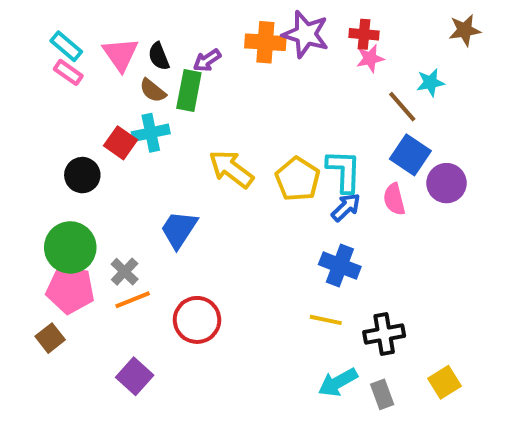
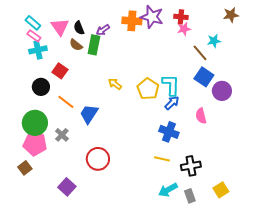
cyan cross: (151, 133) -> (38, 50), moved
yellow arrow: (231, 169) -> (115, 84), size x0.6
pink semicircle: (394, 199) -> (201, 116), moved
orange line: (133, 300) -> (66, 102), moved, turned 60

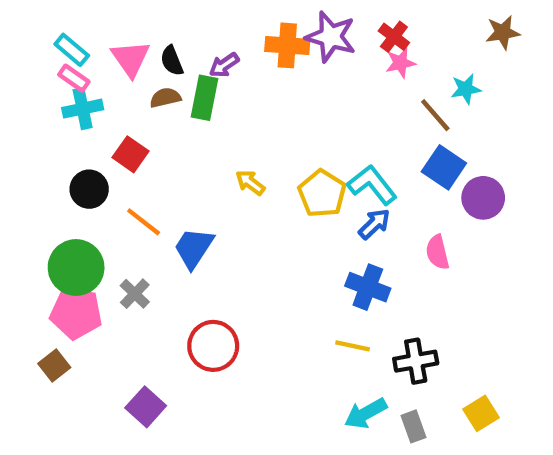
red cross: (181, 17) -> (394, 37), turned 32
brown semicircle: (76, 45) -> (165, 98), turned 128
cyan L-shape: (171, 85) -> (372, 185), turned -40

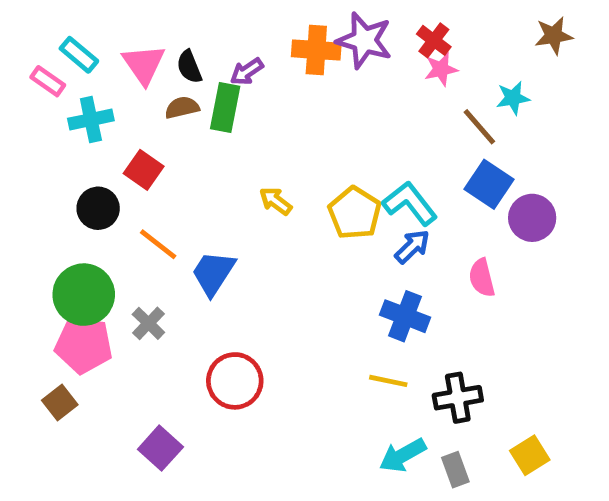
pink rectangle: (74, 78) -> (48, 81), moved

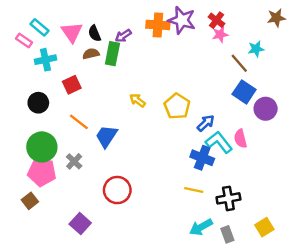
red square: (144, 170) -> (72, 85), turned 30
cyan L-shape: (410, 203) -> (219, 142), moved
black circle: (98, 208) -> (38, 103), moved

